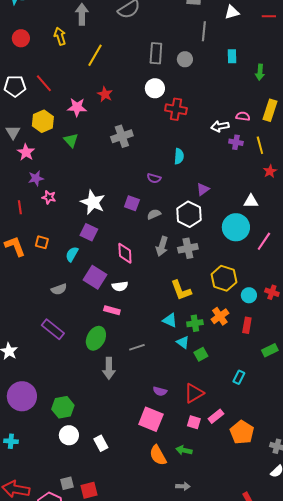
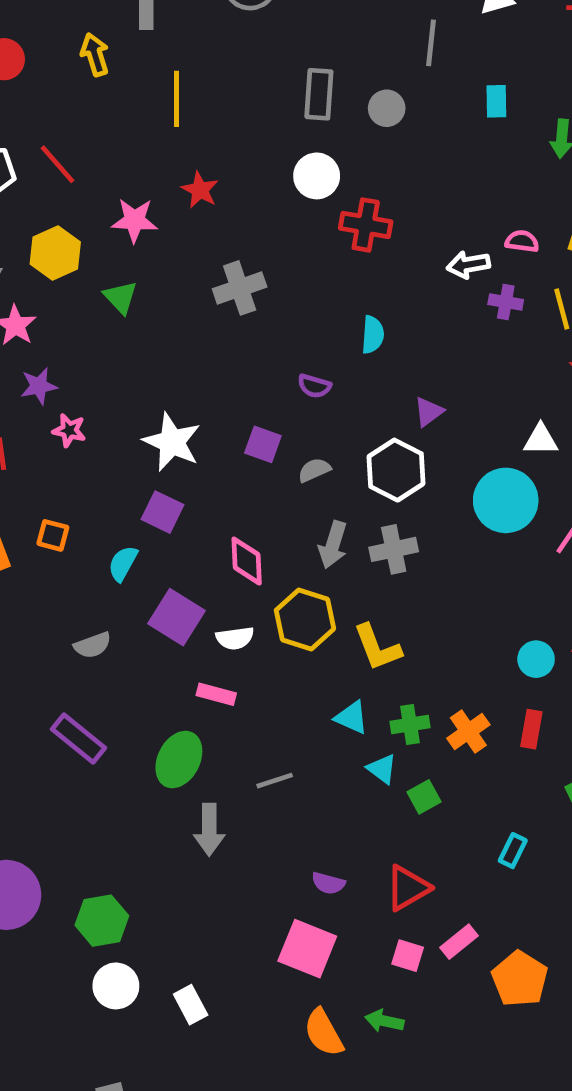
yellow line: (95, 55) -> (177, 99), turned -30
yellow hexagon: (224, 278) -> (305, 619), moved
orange cross: (220, 316) -> (468, 731), moved

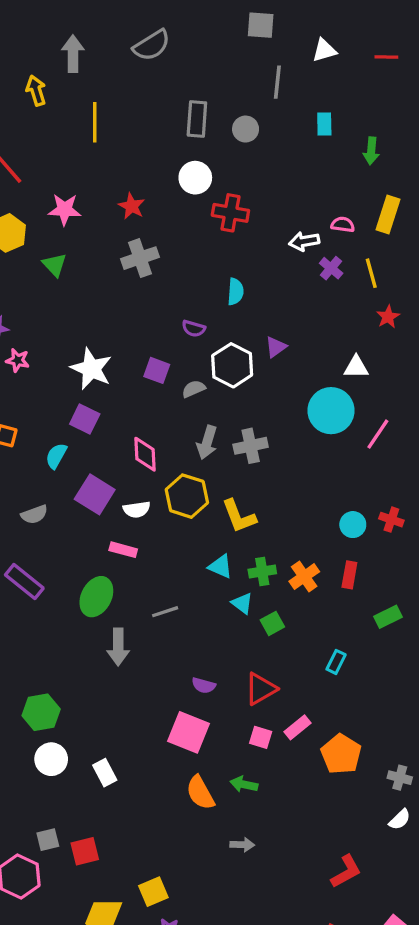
red star: (200, 190) -> (132, 206), moved
purple cross: (506, 302) -> (331, 268), turned 30
white hexagon: (396, 470) -> (232, 365), moved

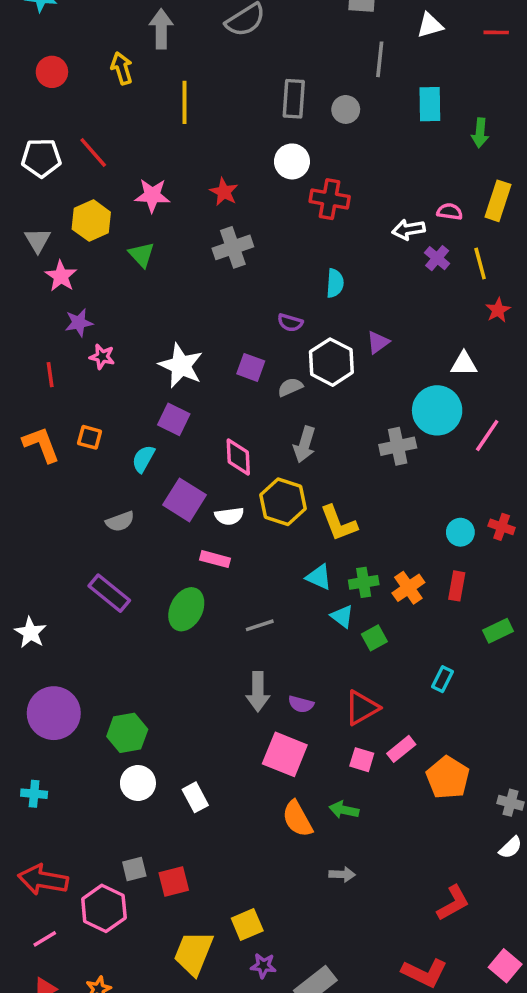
cyan rectangle: (324, 124) -> (430, 104), size x1.4
gray cross: (251, 446) -> (398, 446), moved
gray arrow: (118, 647) -> (258, 692), moved

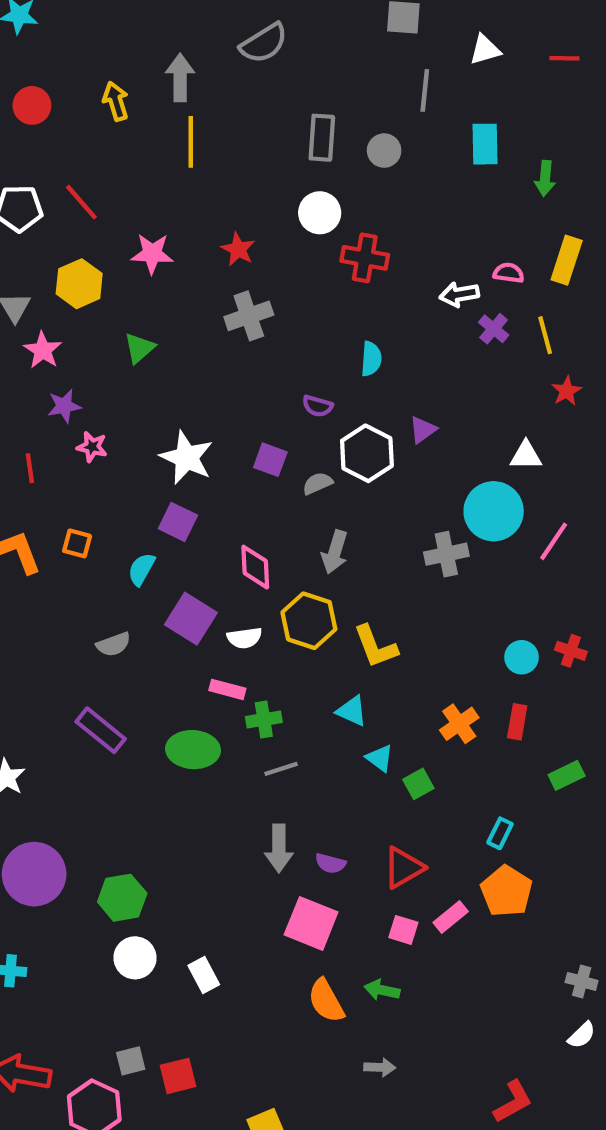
gray arrow: (161, 29) -> (180, 78), moved
green triangle: (142, 255) -> (139, 348), moved, turned 32
green cross: (364, 582) -> (264, 720), moved
green ellipse: (186, 609) -> (193, 750), turned 66
orange pentagon: (448, 778) -> (506, 891), moved

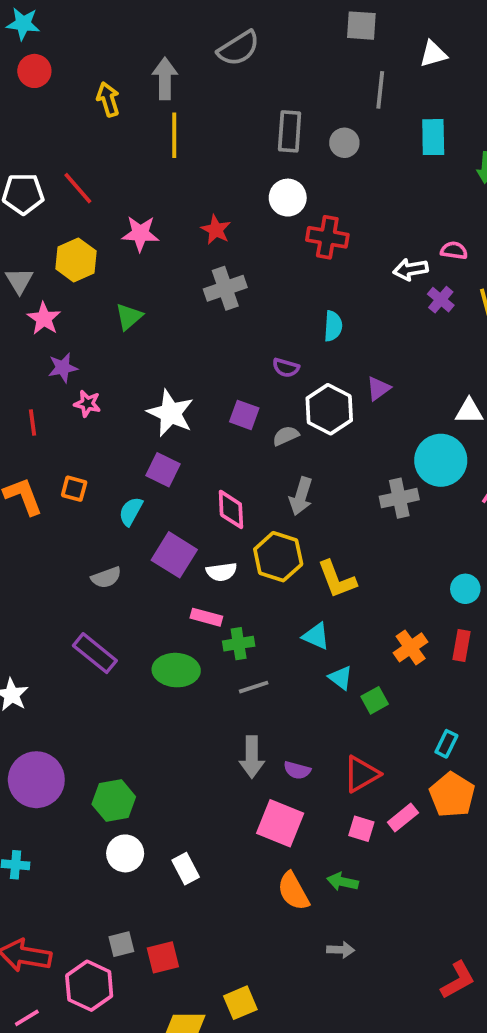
red circle: (32, 105) -> (34, 71), moved

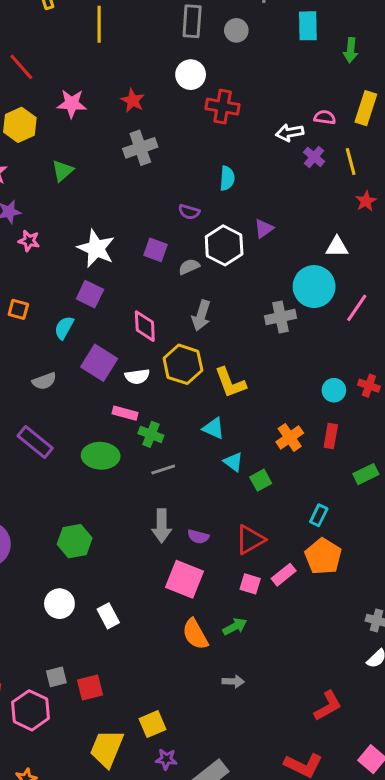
green cross: (239, 644) -> (151, 434), turned 30
green hexagon: (114, 800) -> (75, 541), moved
green arrow: (342, 882) -> (235, 627), turned 140

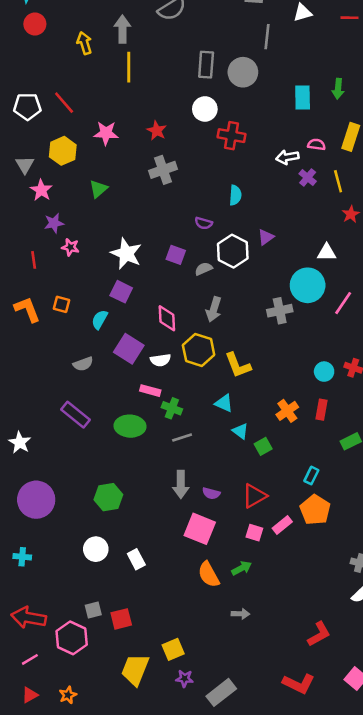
cyan rectangle: (308, 26) -> (303, 98), moved
gray circle: (236, 30) -> (243, 72), size x1.5

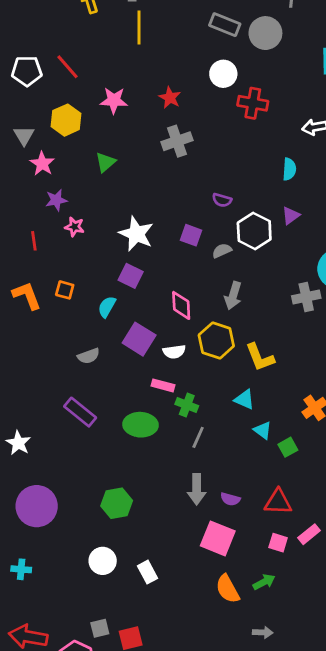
gray rectangle: (206, 65) -> (225, 25), turned -72
cyan semicircle: (235, 195) -> (289, 169), moved
gray line: (182, 437) -> (198, 437), turned -48
red triangle: (254, 496) -> (278, 502), turned 32

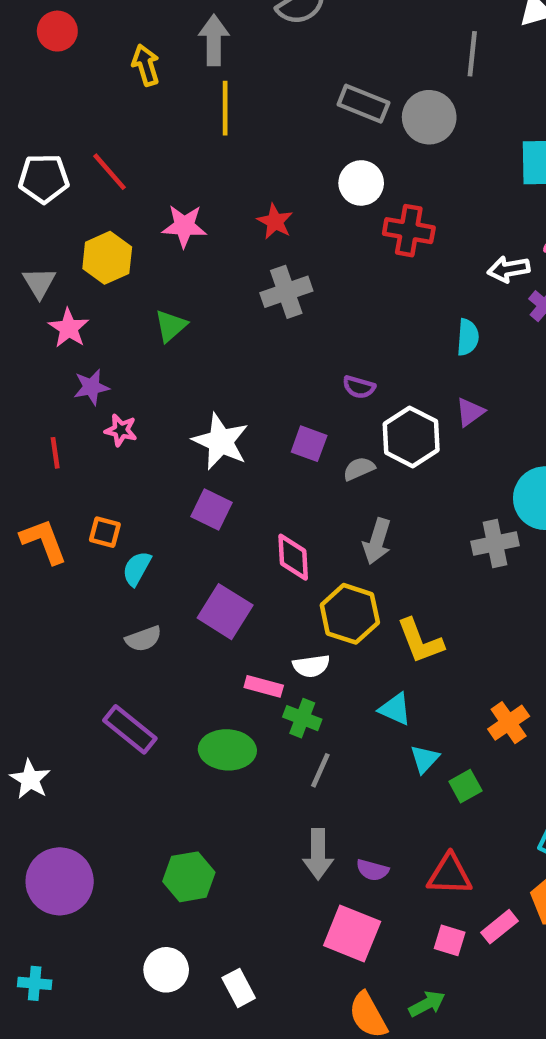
cyan semicircle: (107, 307) -> (137, 568), moved
white semicircle: (174, 352) -> (311, 666), moved
cyan triangle: (263, 430) -> (425, 759), turned 36

